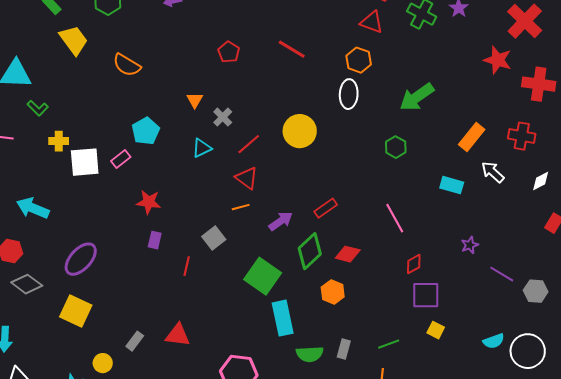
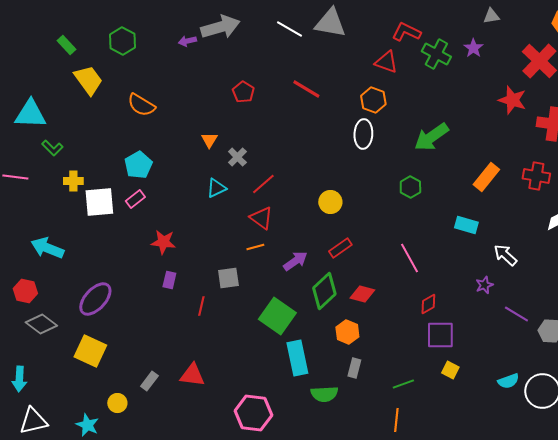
cyan pentagon: (146, 131) -> (138, 165), moved
yellow circle: (300, 131) -> (330, 202), moved, size x0.7
white arrow: (493, 172) -> (505, 255), moved
gray square: (214, 238) -> (228, 278), turned 30
gray rectangle: (344, 349) -> (354, 368), moved

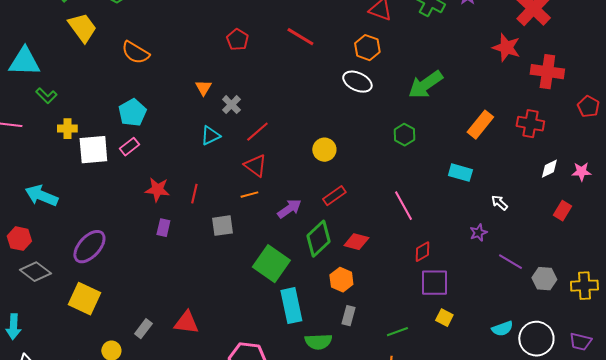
white ellipse: (363, 134) -> (357, 82), turned -68
white arrow: (505, 255) -> (499, 203), size x0.7
red line: (201, 306) -> (194, 194), moved

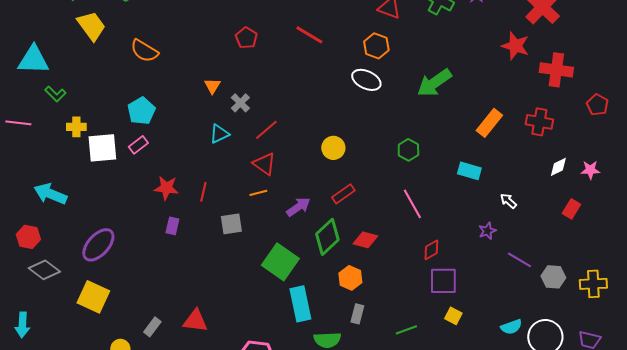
green hexagon: (404, 135) -> (408, 150), moved

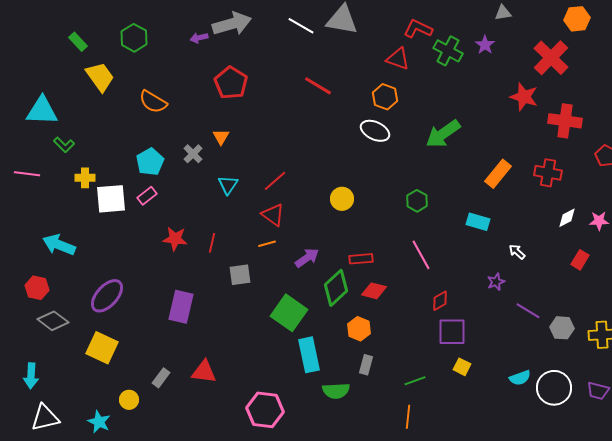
red pentagon: (246, 38) -> (231, 83), moved, size x1.5
gray cross: (240, 103) -> (193, 154), moved
cyan triangle: (219, 134) -> (228, 185), turned -30
red rectangle: (343, 194) -> (361, 259), moved, turned 30
purple rectangle: (172, 226) -> (181, 307), moved, size x1.8

